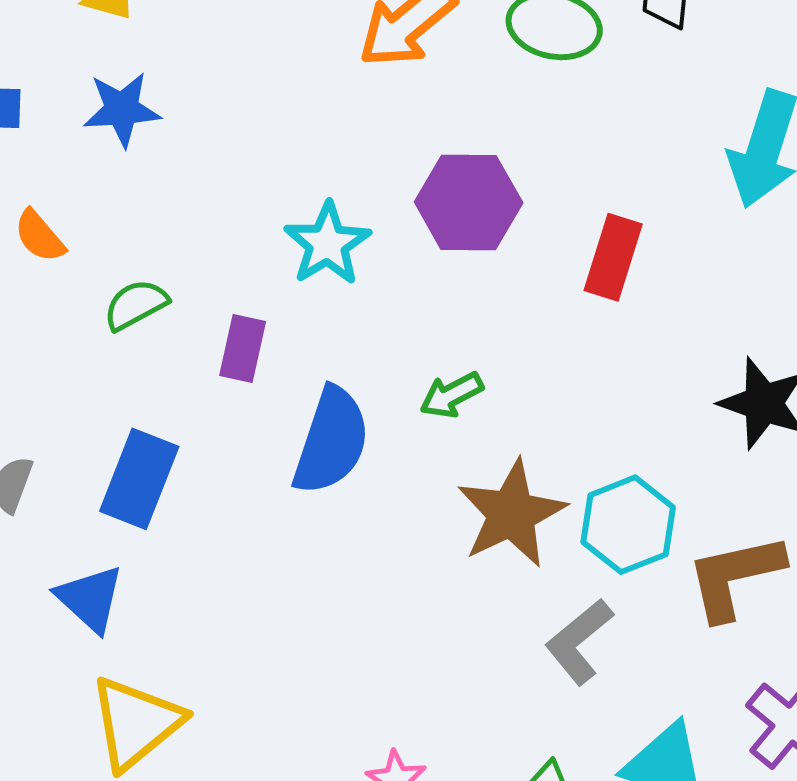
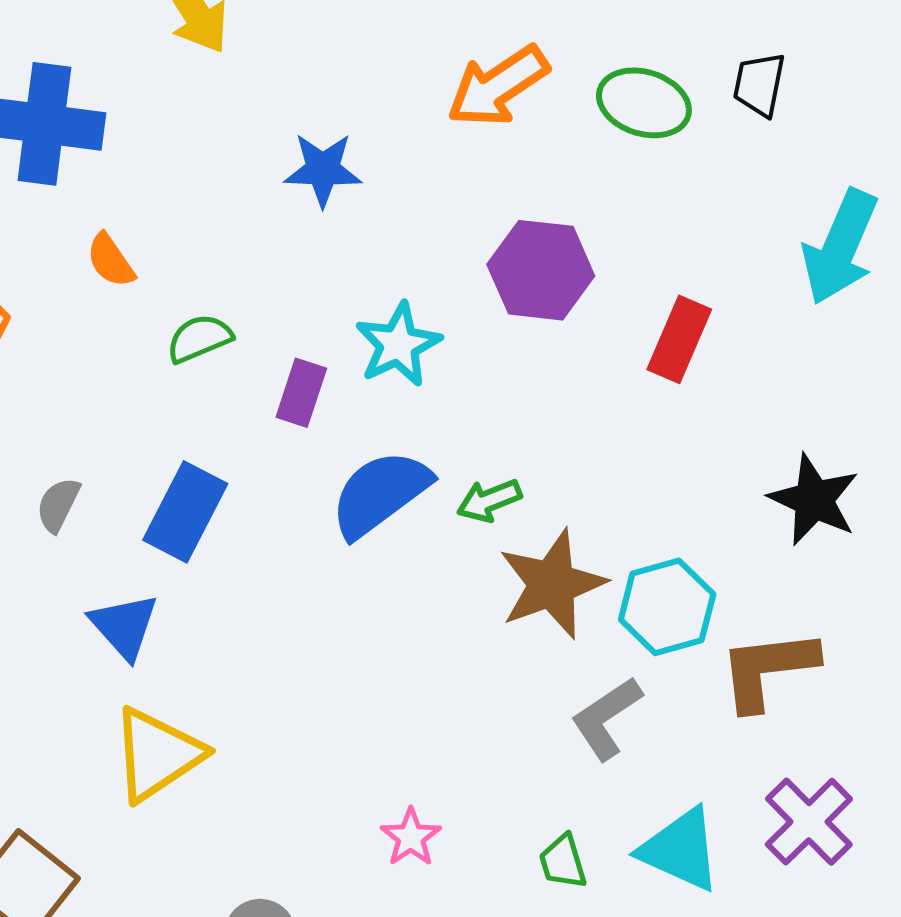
blue star: (122, 109) -> (323, 170), moved
cyan star: (327, 244) -> (398, 345), moved
green arrow: (451, 395) -> (489, 500), moved
blue semicircle: (331, 441) -> (380, 494), turned -151

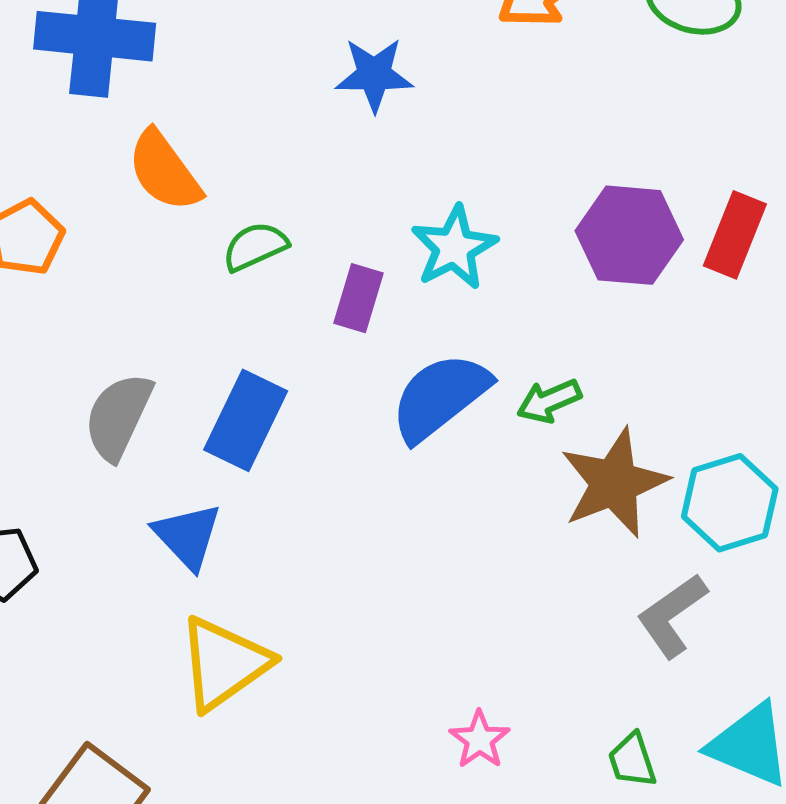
orange semicircle: (111, 260) -> (164, 171), size x1.5
purple hexagon: (541, 270) -> (629, 235), moved
gray semicircle: (58, 505) -> (118, 417), size x1.6

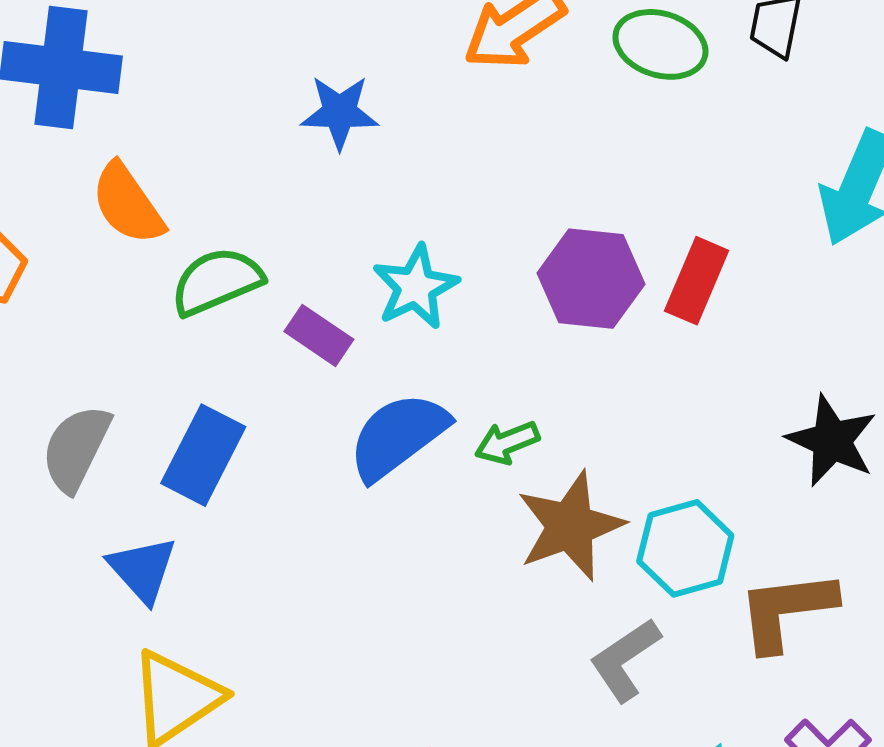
green semicircle: (255, 246) -> (217, 281), size x1.4
purple rectangle: (358, 298) -> (319, 335), turned -74

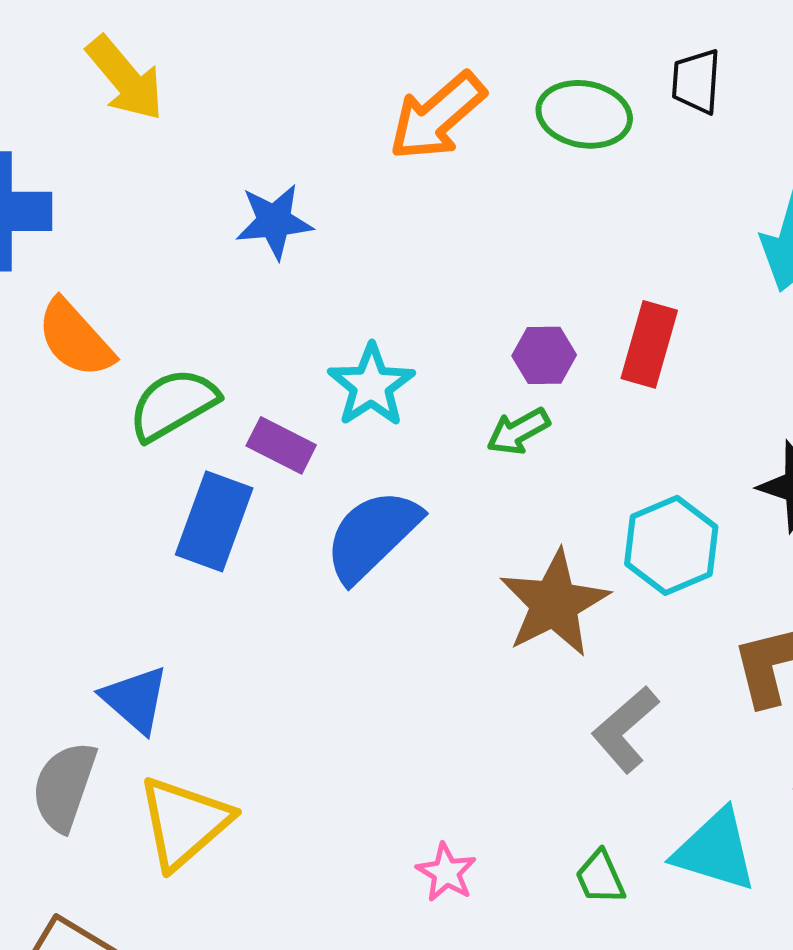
purple hexagon: (591, 279) -> (544, 355), size x0.6
green arrow: (507, 443) -> (518, 431), moved
gray semicircle: (76, 448) -> (64, 786), moved
blue rectangle: (203, 455) -> (214, 521), moved
cyan hexagon: (685, 548) -> (671, 545), moved

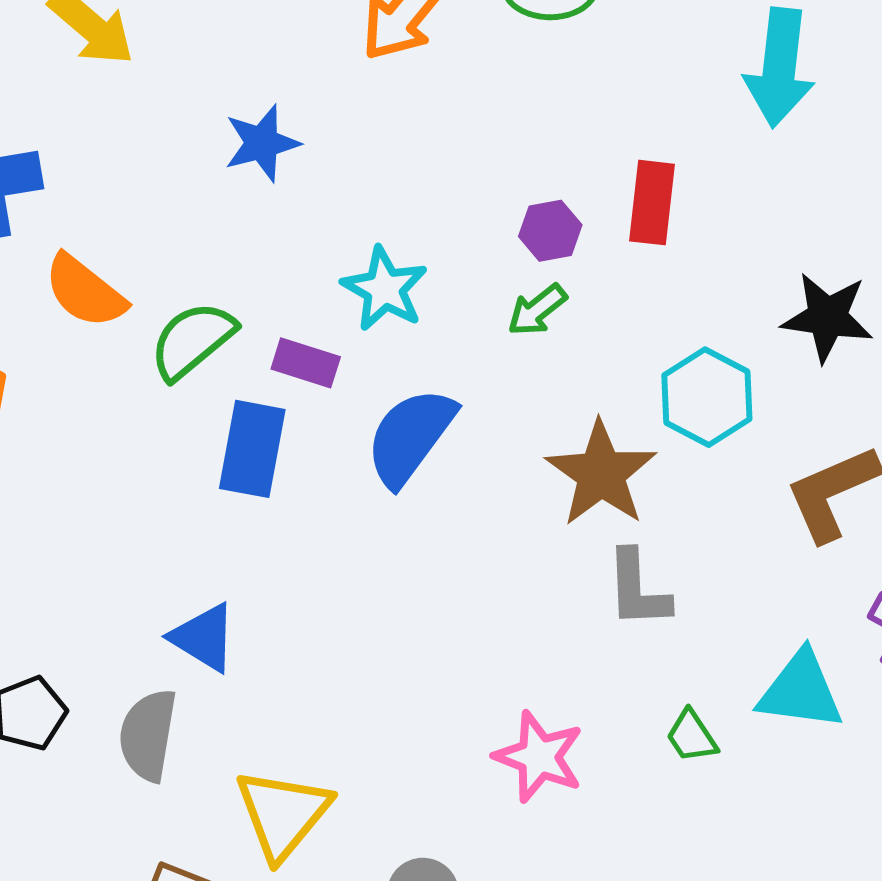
gray L-shape: (625, 729) -> (638, 589), moved, turned -42
yellow triangle: (184, 822) -> (283, 814), moved
pink star: (446, 872) -> (539, 757), size x1.5

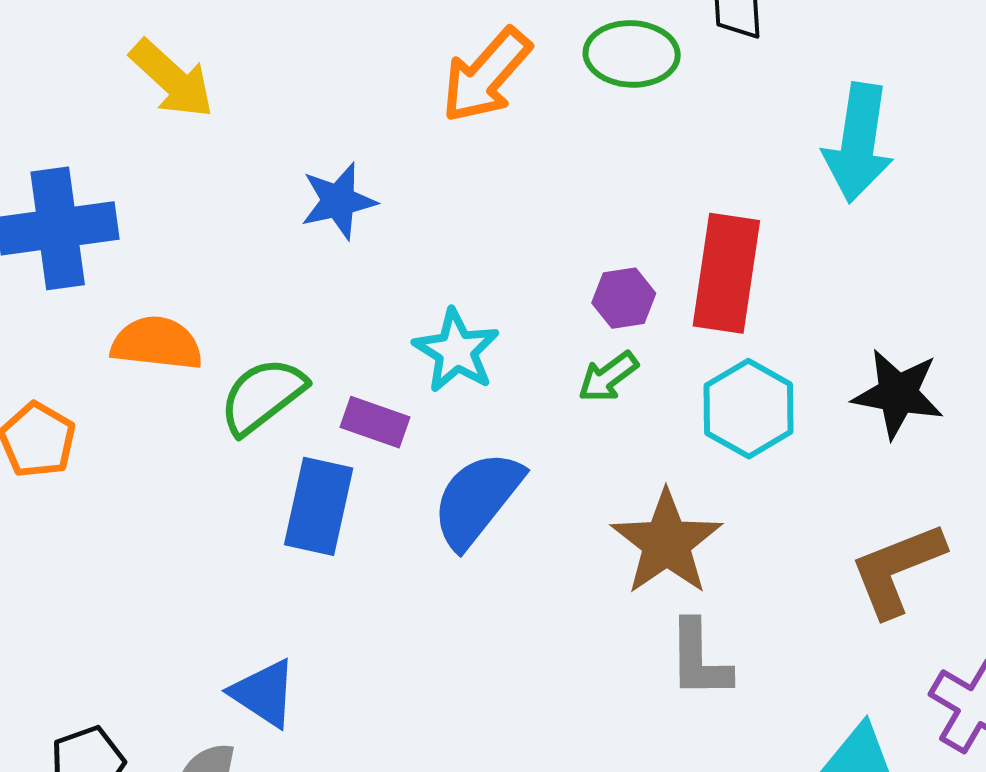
red rectangle: (652, 203) -> (726, 273), size x1.4
orange semicircle: (85, 291) -> (157, 343), turned 146
cyan hexagon: (707, 397) -> (749, 409), moved

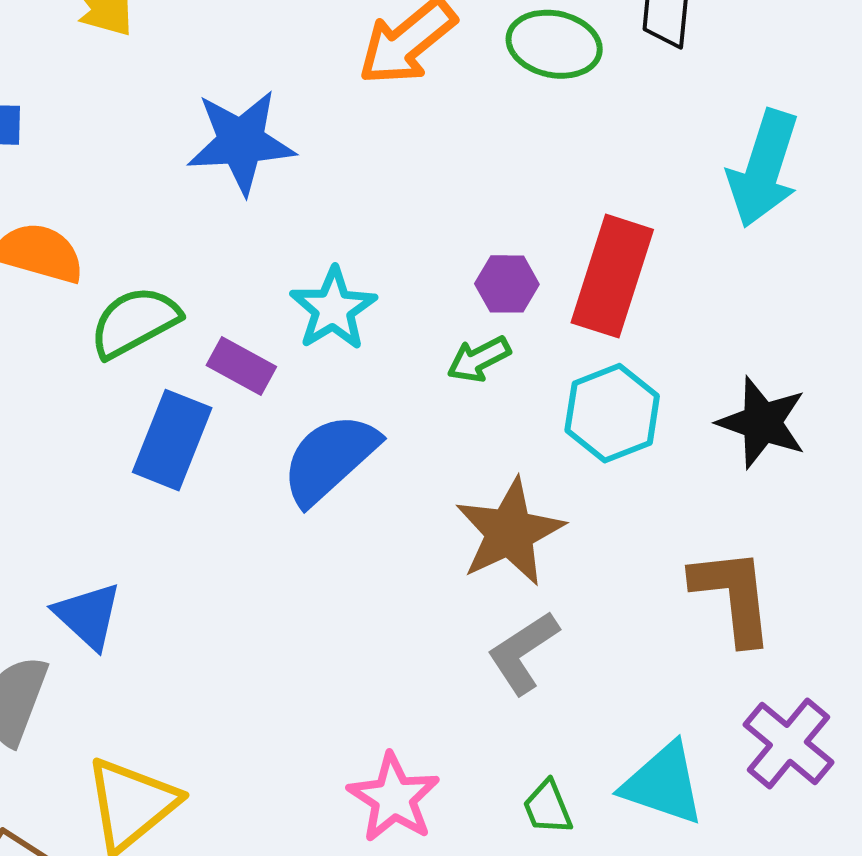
blue star: (338, 201) -> (241, 142), size x1.4
brown L-shape: (897, 569) -> (733, 596), turned 96
gray L-shape: (699, 659) -> (523, 653), turned 48

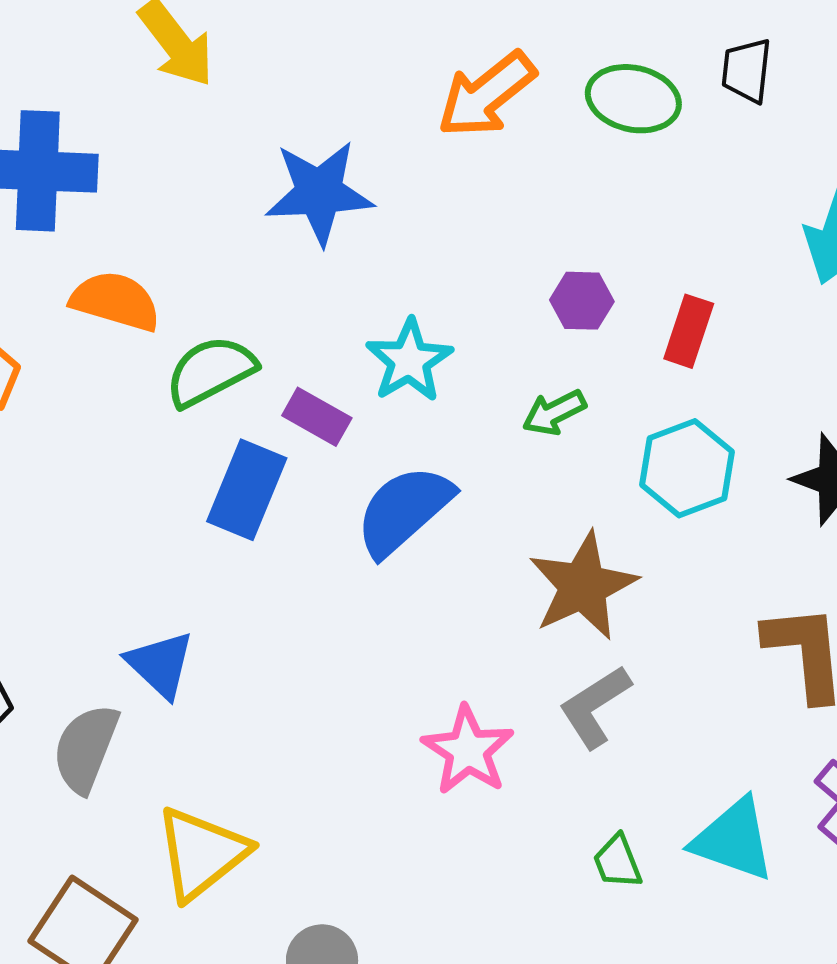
red rectangle: (612, 276) -> (689, 331), size x0.6
purple hexagon: (507, 284) -> (582, 301), moved
pink star: (394, 798) -> (468, 750), moved

